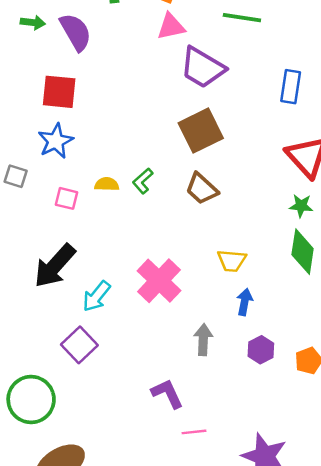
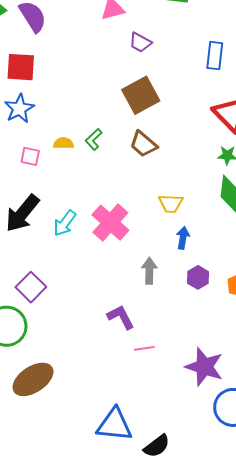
purple trapezoid: (202, 68) -> (140, 42), size x0.6
cyan arrow: (96, 296) -> (65, 223), moved
purple square: (79, 345) -> (31, 287), moved

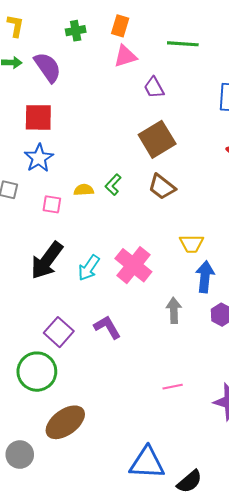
purple trapezoid: (140, 42) -> (154, 88), turned 35
blue arrow: (183, 238) -> (205, 277), size x1.4
purple L-shape: (121, 317) -> (107, 327), moved

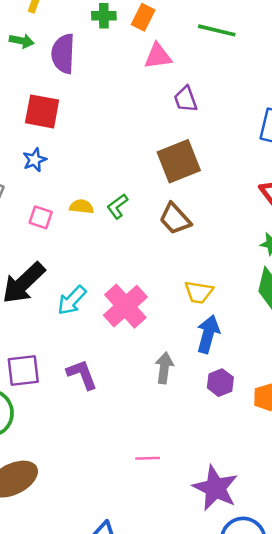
orange rectangle: (120, 26) -> (143, 17), moved
green line: (183, 44) -> (217, 30), moved
purple semicircle: (48, 67) -> (63, 54), turned -152
blue star: (39, 158) -> (35, 160), size x0.7
purple square: (59, 332) -> (23, 371), turned 32

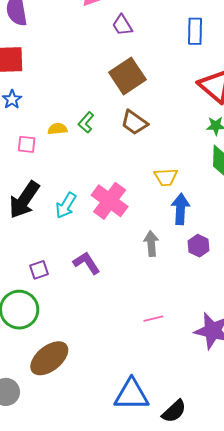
purple square: (23, 371) -> (39, 270), size x0.7

